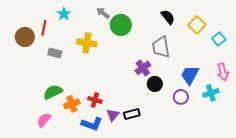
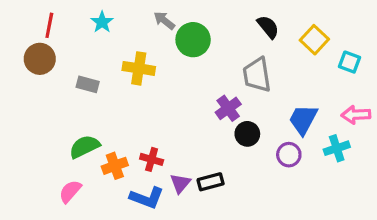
red line: (44, 28) -> (49, 25), moved
cyan square: (219, 39) -> (350, 62), turned -32
pink arrow: (223, 72) -> (356, 115), turned 102

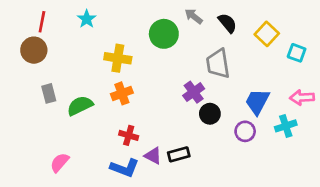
gray arrow: (164, 21) -> (194, 16), moved
gray rectangle: (88, 84) -> (49, 93), moved, turned 60
green semicircle: (84, 147) -> (80, 106), moved
orange cross: (115, 166) -> (122, 93), moved
purple triangle: (180, 183) -> (153, 156), turned -42

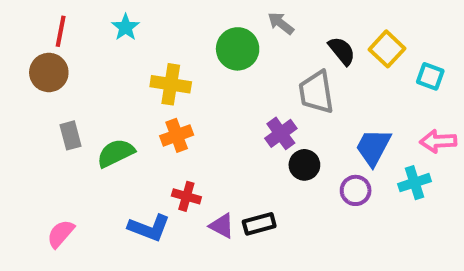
black semicircle: (227, 23) -> (342, 51), moved
pink semicircle: (60, 162) -> (61, 234), moved
blue L-shape: (125, 168) -> (149, 228), moved

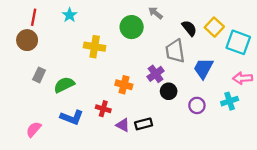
cyan square: (430, 76) -> (238, 42), size x1.6
gray rectangle: (70, 135) -> (39, 75), turned 40
orange cross: (177, 135) -> (124, 85), moved, turned 35
blue trapezoid: (373, 147) -> (203, 68), moved
blue L-shape: (149, 228) -> (72, 117), moved

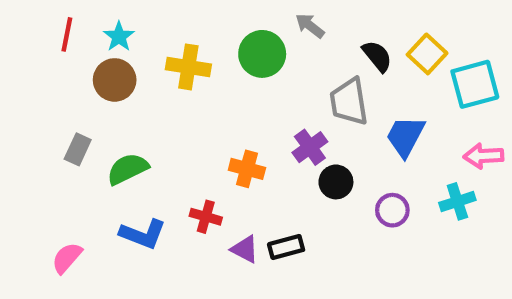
cyan star: (70, 15) -> (119, 37), moved
brown circle: (27, 40) -> (115, 80), moved
cyan square: (238, 42) -> (475, 84), turned -35
yellow cross: (95, 47) -> (188, 67), moved

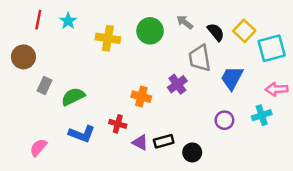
gray arrow: (310, 26) -> (185, 22), moved
brown circle: (115, 80) -> (23, 57), moved
black circle: (336, 182) -> (192, 152), moved

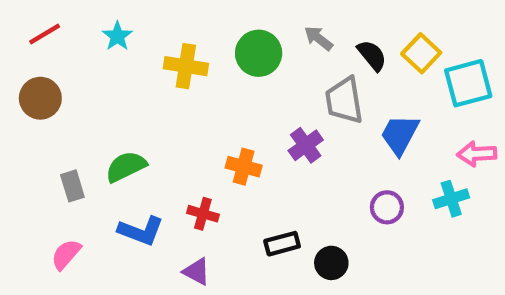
red line: (38, 20) -> (45, 34), moved, turned 48
gray rectangle: (45, 85) -> (72, 186), moved, turned -42
purple triangle: (140, 143) -> (197, 271), moved

